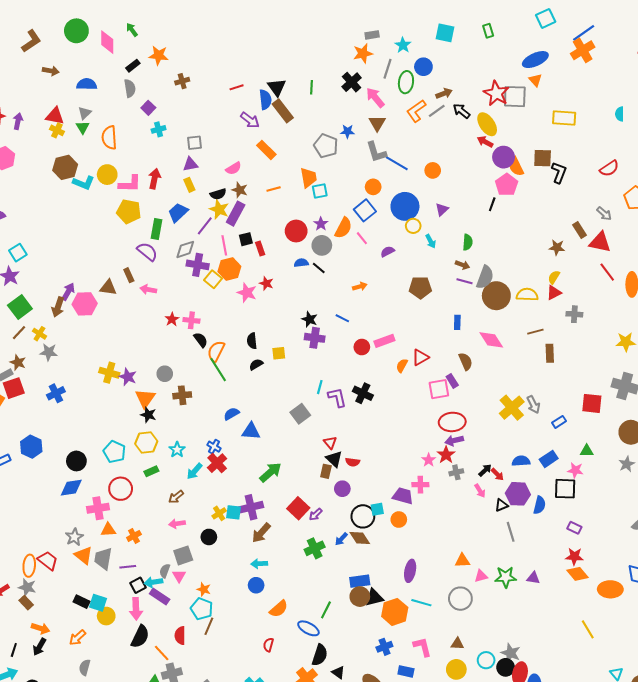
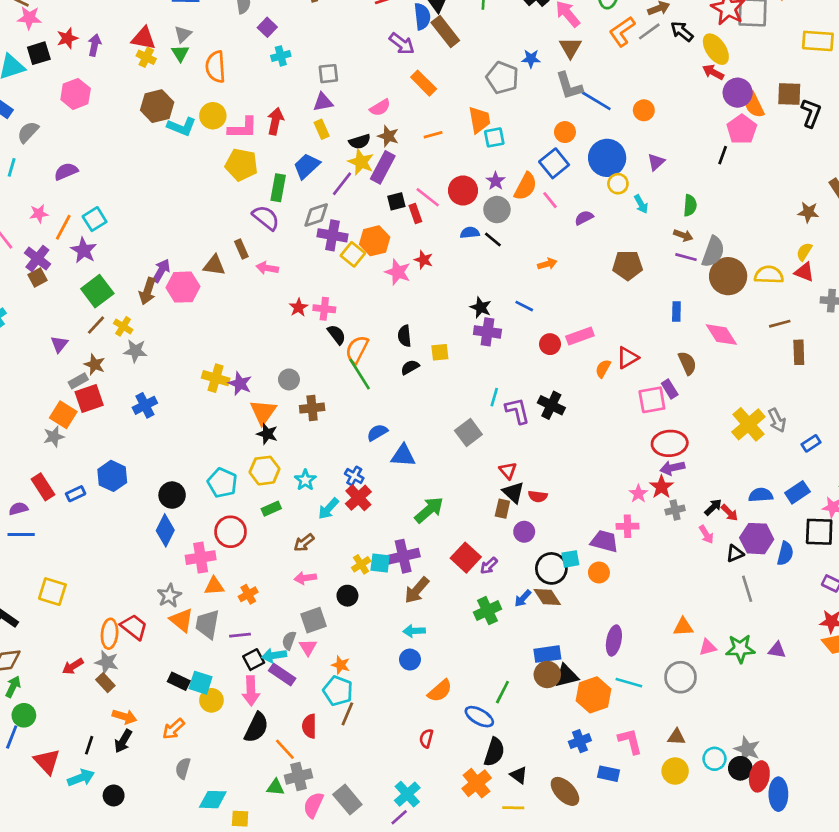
pink line: (224, 245) -> (428, 197), moved, turned -42
red triangle: (554, 293) -> (804, 272), turned 49
blue diamond: (71, 488) -> (165, 530), turned -55

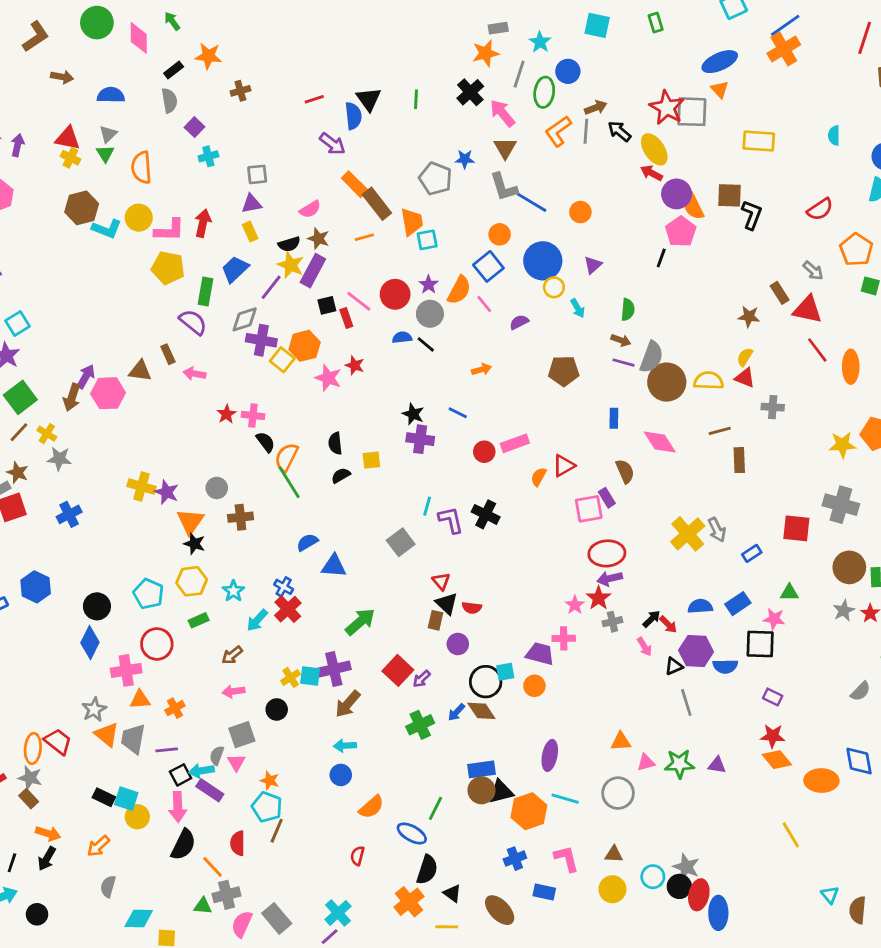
brown rectangle: (445, 31) -> (377, 204), moved
gray line: (649, 31) -> (586, 131), turned -50
blue semicircle: (785, 553) -> (725, 666), turned 75

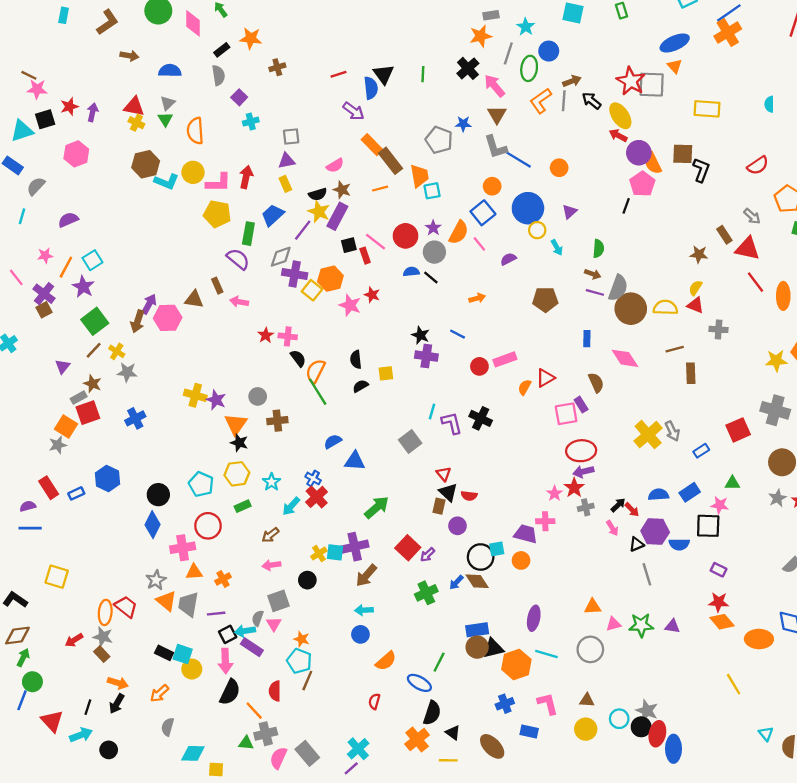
red square: (796, 528) -> (738, 430), turned -30

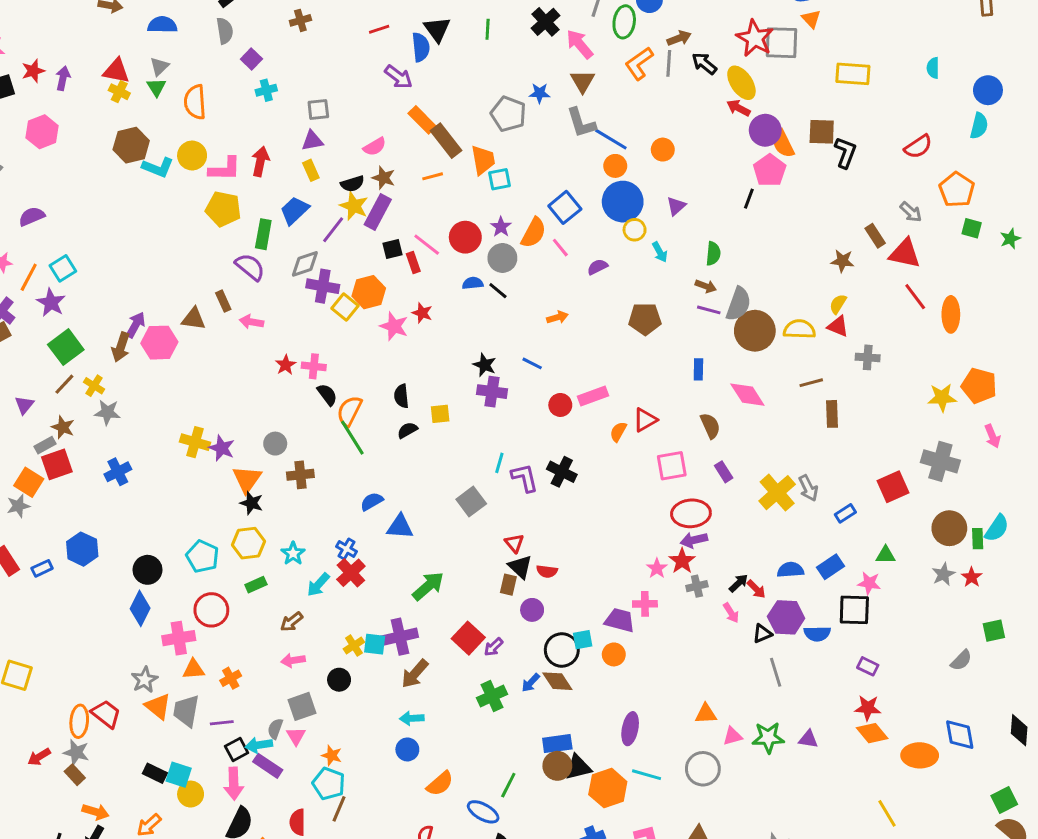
orange circle: (492, 186) -> (615, 166), moved
purple rectangle: (581, 405) -> (724, 472), moved

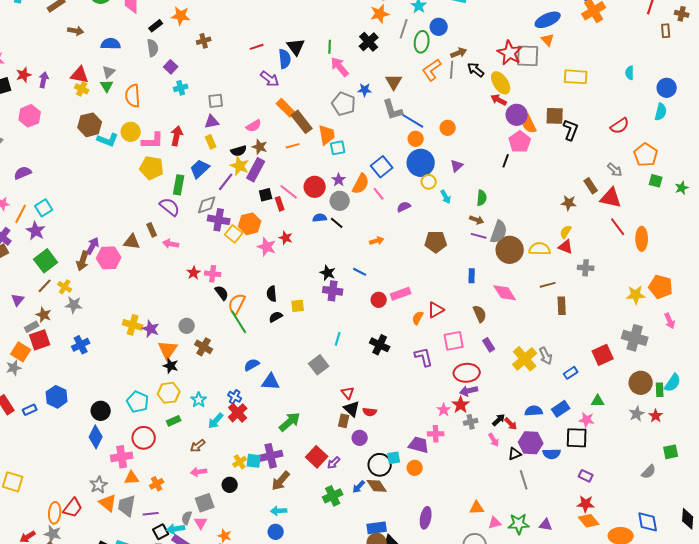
pink arrow: (580, 44) -> (340, 67), moved
brown cross: (300, 475) -> (204, 347), turned 36
purple L-shape: (525, 478) -> (424, 357), moved
red trapezoid: (106, 714) -> (73, 508), turned 90

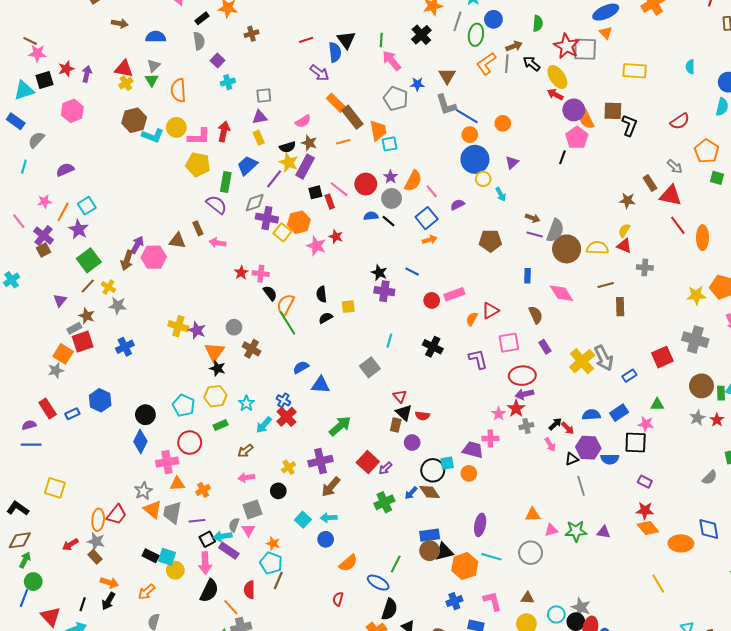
yellow cross: (82, 89) -> (126, 83), turned 32
blue square: (382, 167) -> (427, 218), moved
green semicircle: (482, 198) -> (538, 23), moved
gray arrow: (546, 356) -> (604, 358), size x1.4
cyan square: (254, 461) -> (303, 520), moved, turned 35

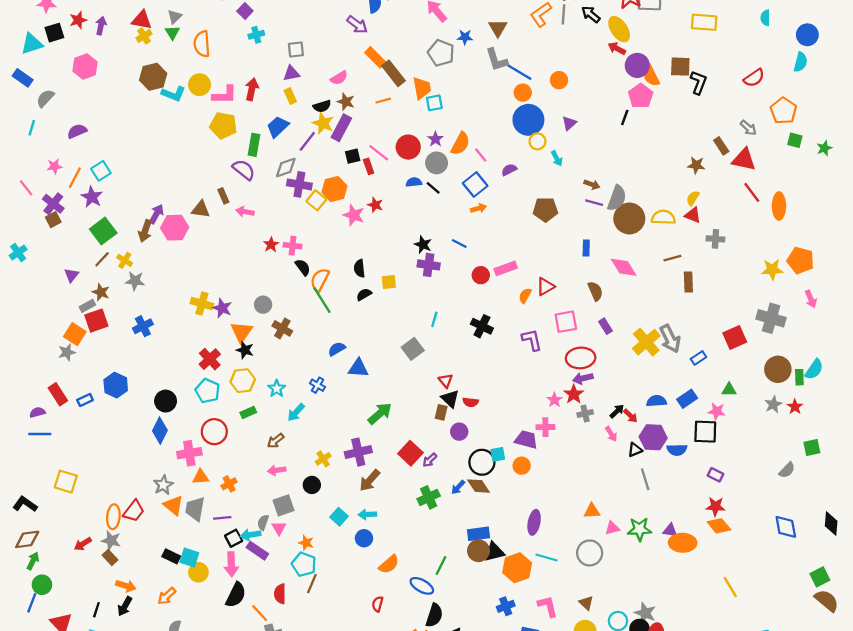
red cross: (287, 417) -> (210, 359), moved
orange ellipse: (681, 543) -> (683, 543), moved
brown triangle: (527, 598) -> (586, 603), turned 40

